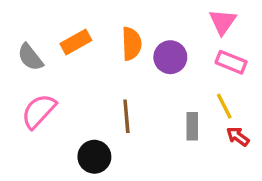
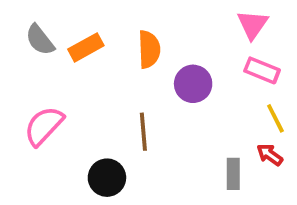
gray semicircle: (30, 57) -> (40, 40), moved
purple circle: (170, 57) -> (193, 84), moved
yellow line: (224, 106) -> (275, 118), moved
gray rectangle: (192, 126) -> (233, 174), moved

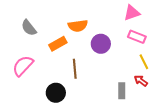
pink triangle: (252, 24) -> (132, 13), turned 36
gray semicircle: (40, 40) -> (29, 28), moved
orange rectangle: (86, 47) -> (58, 44), moved
orange semicircle: (149, 49) -> (78, 26), turned 84

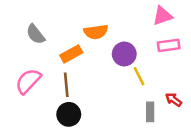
pink rectangle: (137, 37) -> (169, 45), turned -30
yellow line: (144, 62) -> (139, 76), moved
brown line: (75, 69) -> (66, 85), moved

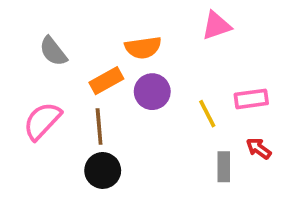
pink triangle: (162, 16) -> (216, 26), moved
pink rectangle: (169, 45) -> (251, 99), moved
purple circle: (124, 54) -> (152, 92), moved

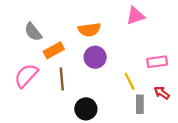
orange rectangle: (106, 81) -> (54, 50), moved
yellow line: (207, 114) -> (130, 81), moved
black circle: (103, 170) -> (86, 109), moved

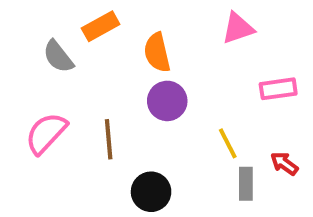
orange semicircle: (89, 30) -> (157, 52), turned 85
orange rectangle: (54, 50) -> (101, 26), moved
pink rectangle: (157, 62) -> (278, 89), moved

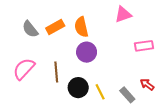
orange rectangle: (101, 26) -> (55, 27), moved
yellow line: (228, 143) -> (100, 92), moved
gray rectangle: (246, 184) -> (127, 95), turned -42
black circle: (151, 192) -> (78, 88), moved

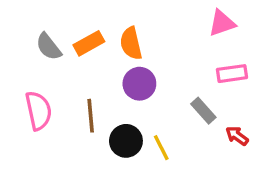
pink triangle: (123, 14) -> (222, 23), moved
pink semicircle: (24, 69) -> (38, 111), turned 125
gray rectangle: (127, 95) -> (203, 111), moved

